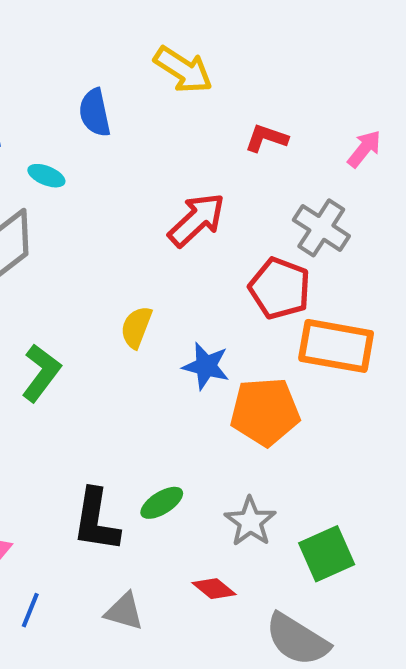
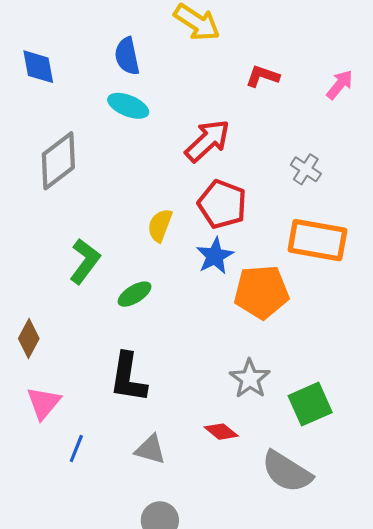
cyan ellipse: (46, 176) -> (128, 106), moved, size x1.4
gray cross: (321, 228) -> (306, 169), moved, size x0.7
red pentagon: (280, 288) -> (222, 204), moved
blue star: (206, 366) -> (215, 256), turned 30
green ellipse: (162, 503) -> (135, 294), moved

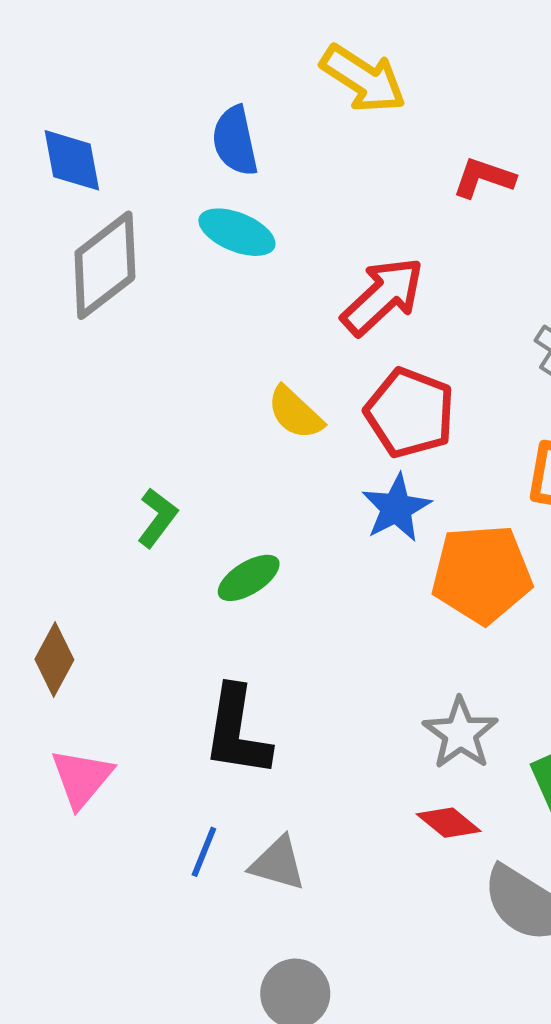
gray diamond: (58, 161) -> (105, 265), moved
yellow semicircle: (160, 225) -> (295, 413), moved, turned -68
green L-shape: (85, 261) -> (157, 518), size x0.7
red diamond: (221, 432) -> (449, 823), moved
blue line: (76, 448) -> (204, 852), moved

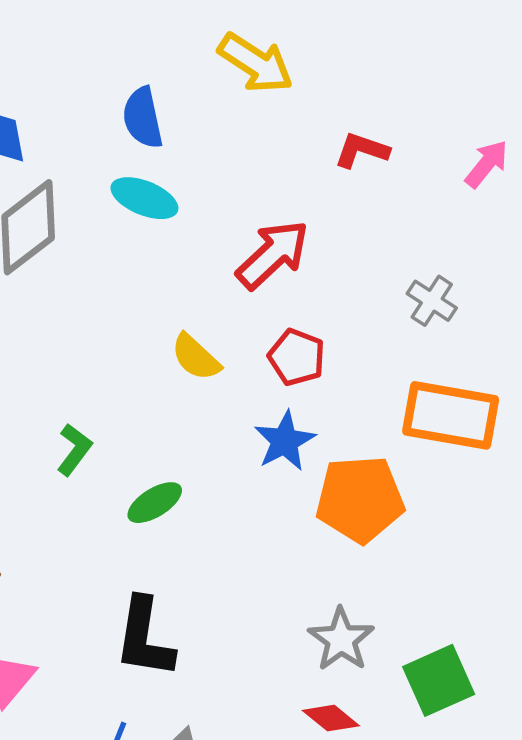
red pentagon: (410, 413) -> (297, 357), size x0.7

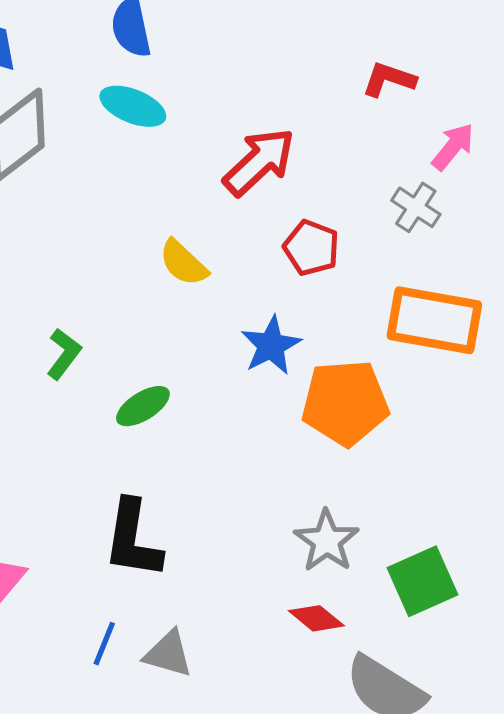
red L-shape: (362, 150) -> (389, 79), moved
pink arrow: (487, 164) -> (453, 147), moved
red pentagon: (297, 357) -> (311, 248), moved

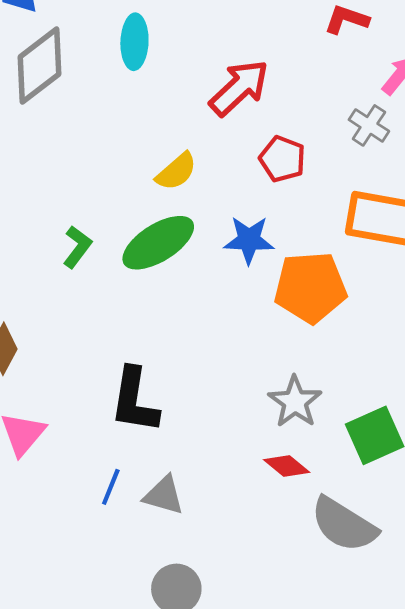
cyan ellipse: (133, 106) -> (134, 42), turned 70
yellow semicircle: (183, 263) -> (176, 172), turned -84
blue star: (271, 345) -> (249, 240), turned 30
green ellipse: (143, 406) -> (158, 243), moved, size x1.6

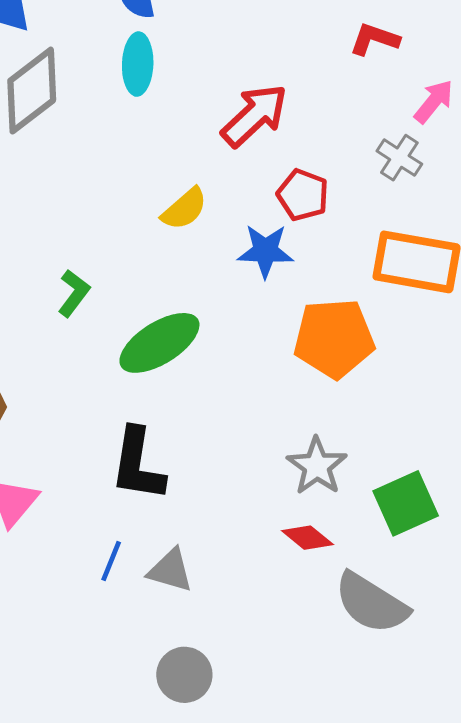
blue star: (249, 240) -> (265, 251), moved
green ellipse: (158, 243) -> (159, 343), moved

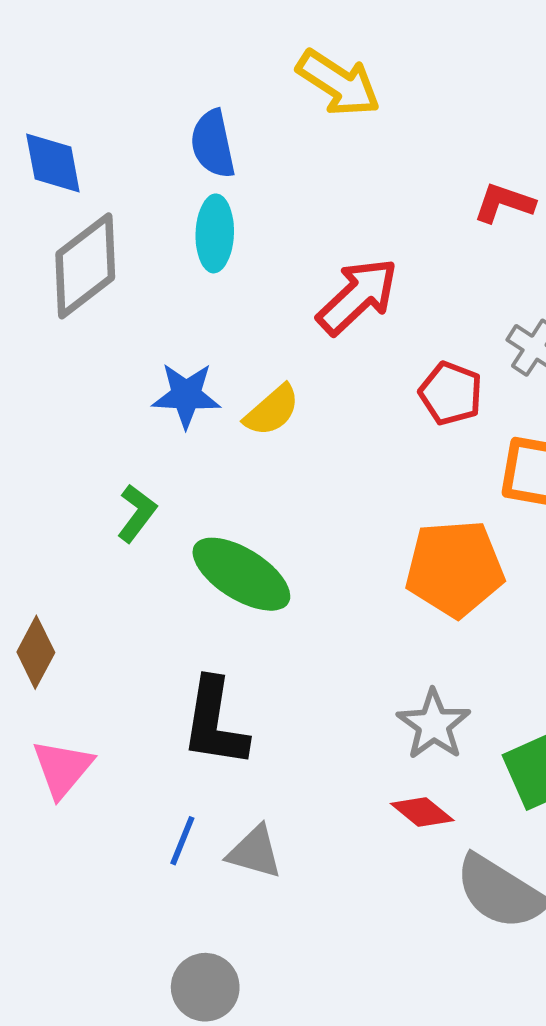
red pentagon: (303, 195) -> (451, 393), moved
blue star: (265, 251) -> (186, 395), moved
green ellipse: (159, 343) -> (241, 574), turned 64
gray circle: (184, 675) -> (205, 987), moved

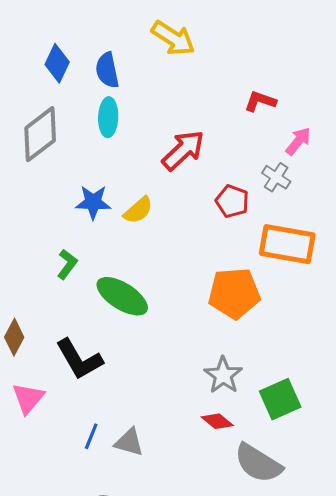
blue diamond: (53, 163) -> (57, 63), moved, turned 36
black L-shape: (215, 723) -> (79, 359), moved, turned -39

